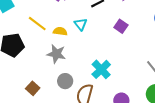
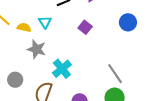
gray star: (56, 54) -> (37, 49), moved
gray circle: (65, 81) -> (15, 80), moved

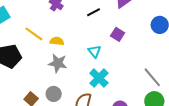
cyan triangle: (45, 22) -> (95, 51), moved
gray star: (37, 49) -> (58, 63), moved

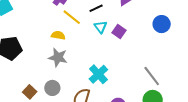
yellow line: (34, 34) -> (72, 17), moved
cyan triangle: (95, 51) -> (101, 27), moved

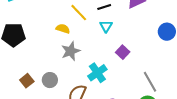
purple square: (119, 31) -> (123, 52), moved
gray star: (58, 57) -> (71, 51), moved, turned 30

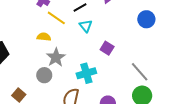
cyan cross: (97, 73) -> (86, 73), turned 30
gray circle: (50, 80) -> (44, 75), moved

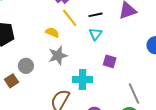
purple square: (107, 48) -> (110, 61), turned -32
gray circle: (44, 75) -> (26, 66), moved

